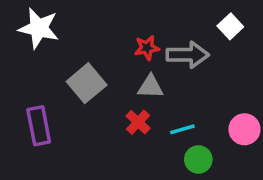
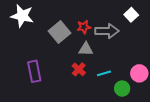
gray square: (87, 83) -> (60, 32), moved
purple rectangle: (39, 126) -> (34, 71), moved
green circle: (198, 159) -> (122, 89), moved

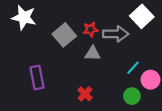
white square: (131, 15) -> (142, 16), size x1.5
red cross: (79, 69) -> (85, 94), moved
cyan line: (104, 73) -> (133, 68), moved, turned -32

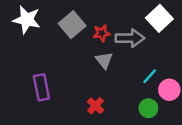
gray square: (64, 35) -> (72, 25), moved
gray triangle: (93, 53) -> (104, 60), turned 49

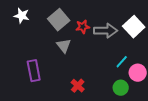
white square: (159, 18) -> (134, 27), moved
white star: (27, 20) -> (22, 16), size x0.7
gray triangle: (104, 60) -> (64, 46), moved

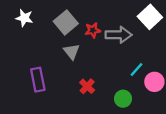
white square: (134, 27) -> (150, 17), moved
red cross: (78, 86) -> (87, 86), moved
green circle: (121, 88) -> (123, 99), moved

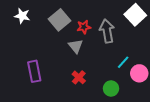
gray arrow: (119, 35) -> (107, 31), turned -100
gray triangle: (71, 52) -> (76, 46), moved

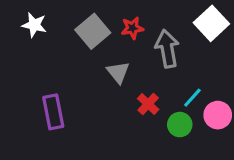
red star: (84, 27) -> (132, 28), moved
red cross: (79, 77) -> (148, 104), moved
green circle: (111, 88) -> (180, 125), moved

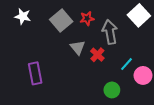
red cross: (148, 104) -> (97, 55), moved
green circle: (180, 125) -> (112, 90), moved

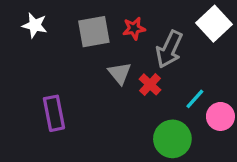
gray square: (61, 21) -> (94, 32), turned 30
gray arrow: (110, 32) -> (169, 49), turned -145
green circle: (112, 90) -> (172, 139), size x1.5

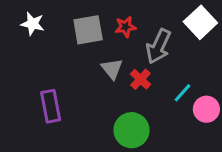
green circle: (172, 139) -> (131, 130), moved

